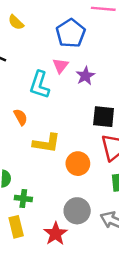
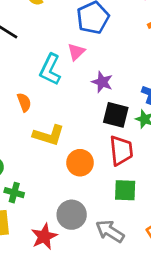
purple star: (85, 76) -> (102, 82), moved, turned -30

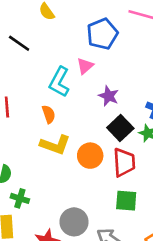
orange semicircle: (24, 102) -> (49, 114), moved
black square: (116, 115) -> (120, 128), turned 30
orange circle: (80, 163) -> (90, 156), moved

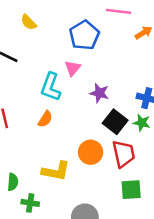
orange semicircle: (49, 114) -> (45, 119), turned 60
yellow L-shape: (55, 145) -> (56, 171), moved

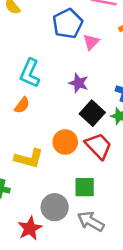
pink triangle: (73, 68) -> (91, 42), moved
red trapezoid: (124, 154) -> (98, 146), turned -36
green square: (131, 190) -> (85, 187), moved

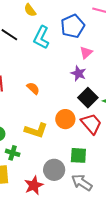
pink triangle: (91, 42) -> (86, 53), moved
cyan L-shape: (30, 73) -> (41, 37), moved
orange semicircle: (22, 105) -> (33, 88), turned -88

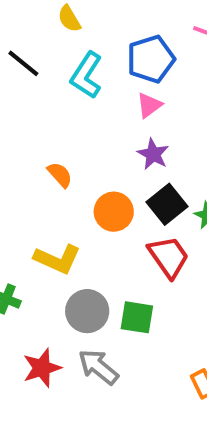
pink triangle: (86, 53) -> (149, 105), moved
orange circle: (65, 119) -> (114, 212), moved
gray circle: (54, 170) -> (87, 311), moved
gray arrow: (82, 182) -> (98, 367), moved

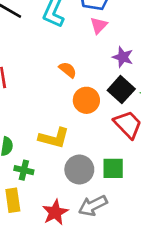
purple star: (153, 154) -> (123, 57), moved
orange semicircle: (60, 175) -> (68, 70), moved
gray arrow: (98, 367) -> (93, 206), turned -56

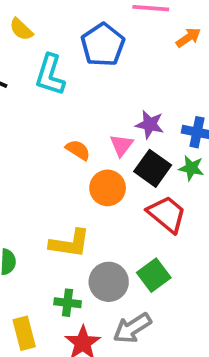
pink triangle: (99, 25) -> (121, 145), moved
green square: (113, 168) -> (154, 275), turned -30
green cross: (24, 170) -> (68, 303), moved

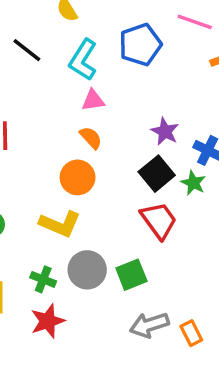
pink triangle: (121, 145) -> (93, 100), moved, turned 30
orange circle: (108, 188) -> (78, 177), moved
gray arrow: (132, 328) -> (149, 325), moved

